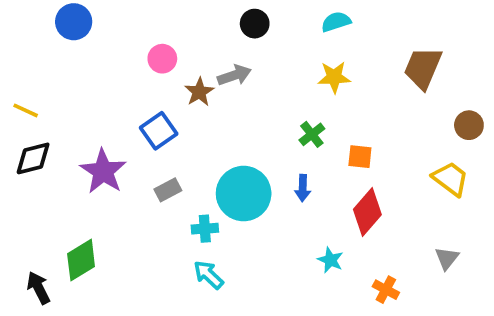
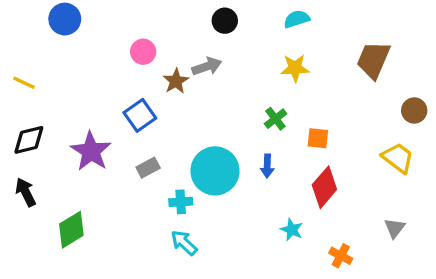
yellow line: (26, 110) -> (24, 83), moved
black arrow: (39, 288) -> (26, 192), moved

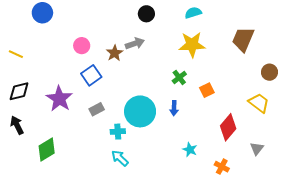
pink circle: (143, 52) -> (82, 46), moved
yellow star: (295, 68) -> (192, 45), size x1.4
orange square: (318, 138) -> (207, 90), turned -32
red diamond: (324, 187) -> (228, 127), moved

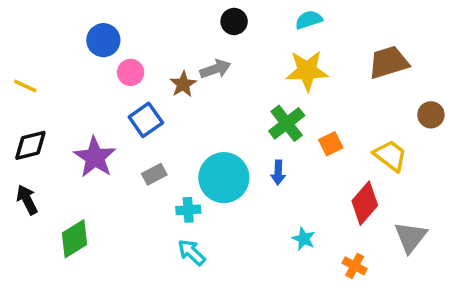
blue circle: (42, 13) -> (103, 40), moved
brown trapezoid: (243, 39) -> (389, 62), turned 50
green cross: (179, 77) -> (287, 123), size x1.5
yellow trapezoid: (259, 103) -> (390, 156), moved
gray triangle: (257, 149) -> (411, 237), size x1.5

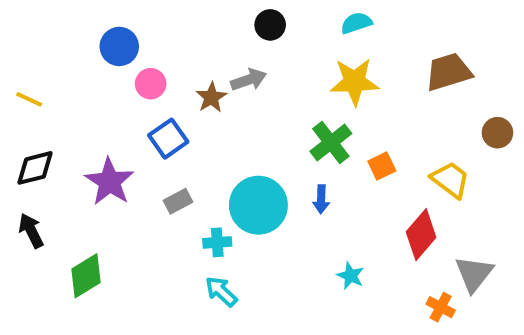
orange cross: (355, 266) -> (441, 307), moved

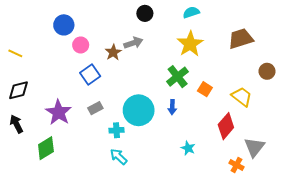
yellow star: (354, 82) -> (190, 44), turned -30
orange square: (382, 166) -> (205, 89), turned -32
purple star: (109, 182) -> (59, 112), moved

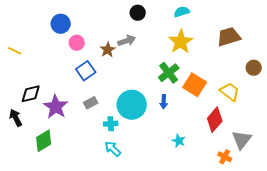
orange square: (205, 89) -> (195, 85), size x1.6
black diamond: (19, 90) -> (31, 94), moved

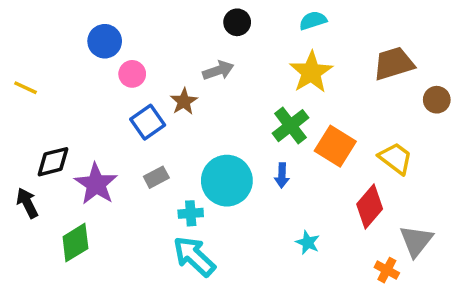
brown star: (108, 50) -> (184, 101), moved
brown circle: (254, 68) -> (437, 100), moved
cyan arrow: (113, 149) -> (194, 256), size x1.5

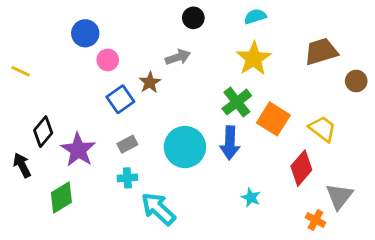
black diamond: (53, 162) -> (43, 132), turned -36
blue arrow: (282, 175) -> (230, 143), size x1.6
cyan cross: (191, 213) -> (127, 178), moved

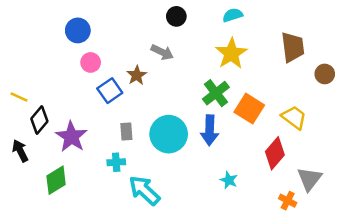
brown trapezoid: (321, 52) -> (293, 47), turned 100
gray arrow: (178, 57) -> (162, 52), turned 45
pink circle: (108, 60) -> (91, 62), moved
yellow line: (21, 71) -> (19, 97), moved
gray rectangle: (127, 144) -> (126, 132), moved, turned -66

